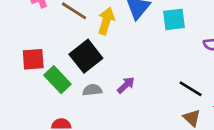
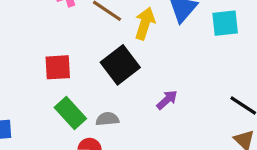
green rectangle: (57, 80) -> (70, 113), moved
gray semicircle: (92, 90) -> (107, 119), moved

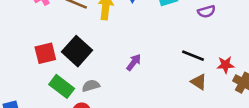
black square: (120, 65) -> (77, 51), moved

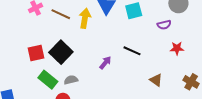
black line: (193, 56) -> (132, 51), moved
red star: (225, 65) -> (177, 48), moved

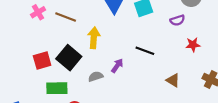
yellow arrow: (85, 18) -> (94, 38), moved
green rectangle: (48, 80) -> (57, 88), turned -36
gray semicircle: (71, 80) -> (96, 76), moved

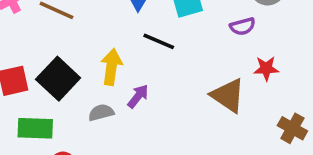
yellow arrow: (94, 38) -> (111, 67), moved
black line: (145, 51) -> (159, 41), moved
brown triangle: (173, 80) -> (228, 95), moved, size x1.5

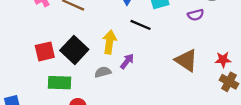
red star: (266, 68) -> (223, 60), moved

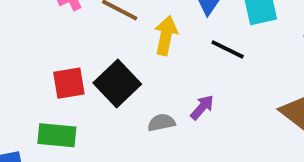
yellow arrow: (109, 42) -> (166, 36), moved
green rectangle: (60, 83) -> (57, 135), moved

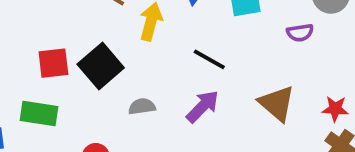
black line: (228, 49) -> (209, 59), moved
purple arrow: (202, 107) -> (203, 106), moved, size x1.4

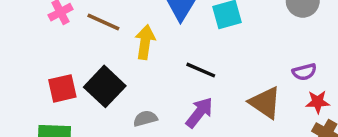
purple semicircle: (300, 33) -> (304, 72), moved

